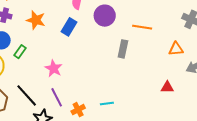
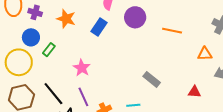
gray rectangle: (123, 49) -> (152, 79), moved, turned -66

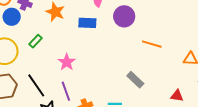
blue rectangle: (99, 27) -> (87, 23), turned 54
orange line: (172, 31) -> (152, 44), moved
blue circle: (31, 37) -> (12, 17), moved

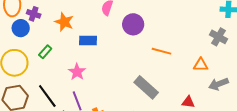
blue rectangle: (87, 23) -> (88, 40), moved
gray rectangle: (135, 80) -> (146, 87), size x1.4

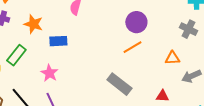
purple circle: (133, 24) -> (136, 22), moved
orange line: (161, 51) -> (132, 47), turned -42
green rectangle: (45, 52) -> (16, 55), size x1.5

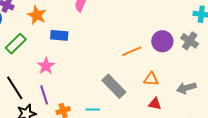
purple circle: (136, 22) -> (162, 41), moved
orange triangle: (172, 58) -> (151, 79), moved

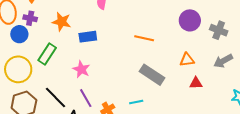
gray cross: (190, 41) -> (219, 30), moved
orange line: (132, 51) -> (144, 38), moved, turned 48

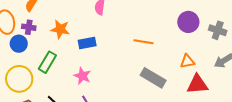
red triangle: (196, 83) -> (197, 84), size x1.6

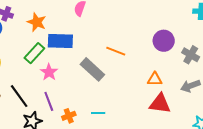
blue rectangle: (87, 43) -> (60, 41), size x1.4
green rectangle: (47, 62) -> (34, 53), moved
gray rectangle: (153, 78) -> (92, 69), moved

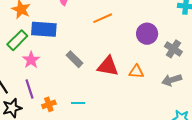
orange line: (116, 51) -> (103, 18), moved, turned -48
gray rectangle: (92, 69) -> (74, 59), size x0.7
red triangle: (160, 104) -> (108, 66), moved

